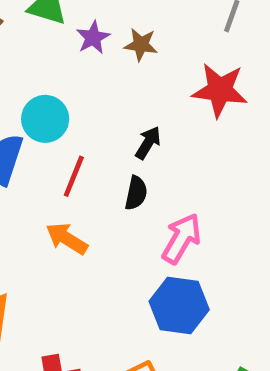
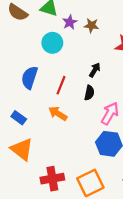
cyan circle: (45, 119) -> (52, 43), moved

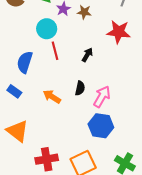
red line: (61, 85) -> (55, 51), moved, turned -36
black semicircle: (89, 93) -> (80, 88), moved
blue rectangle: (19, 118) -> (14, 91), moved

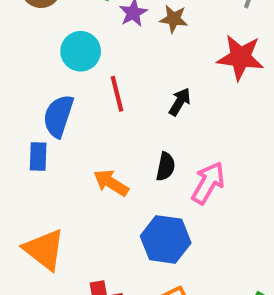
cyan circle: (47, 29) -> (81, 51), moved
blue rectangle: (14, 91) -> (38, 156), moved, turned 56
blue hexagon: (101, 126) -> (166, 239), moved

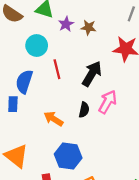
black arrow: (180, 102) -> (92, 74), size x1.6
pink arrow: (208, 183) -> (108, 102), moved
blue hexagon: (166, 239) -> (68, 156), moved

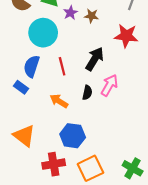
cyan circle: (37, 45) -> (43, 33), size x1.4
red line: (57, 69) -> (62, 66), moved
blue rectangle: (13, 104) -> (21, 87), turned -56

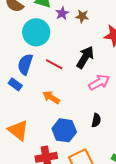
red line: (62, 66) -> (54, 64), turned -48
pink arrow: (109, 85) -> (99, 82), turned 30
black semicircle: (87, 93) -> (96, 120), moved

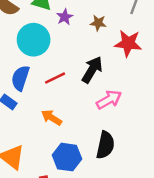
brown star: (82, 16) -> (98, 23), moved
red line: (54, 64) -> (55, 78), turned -54
black semicircle: (96, 120) -> (105, 145), size x1.6

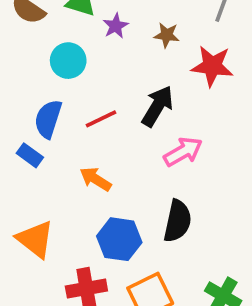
cyan circle: (34, 40) -> (68, 61), size x0.7

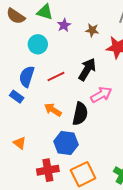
black semicircle: (178, 221) -> (80, 114), moved
orange triangle: (35, 239) -> (20, 143), size x0.6

